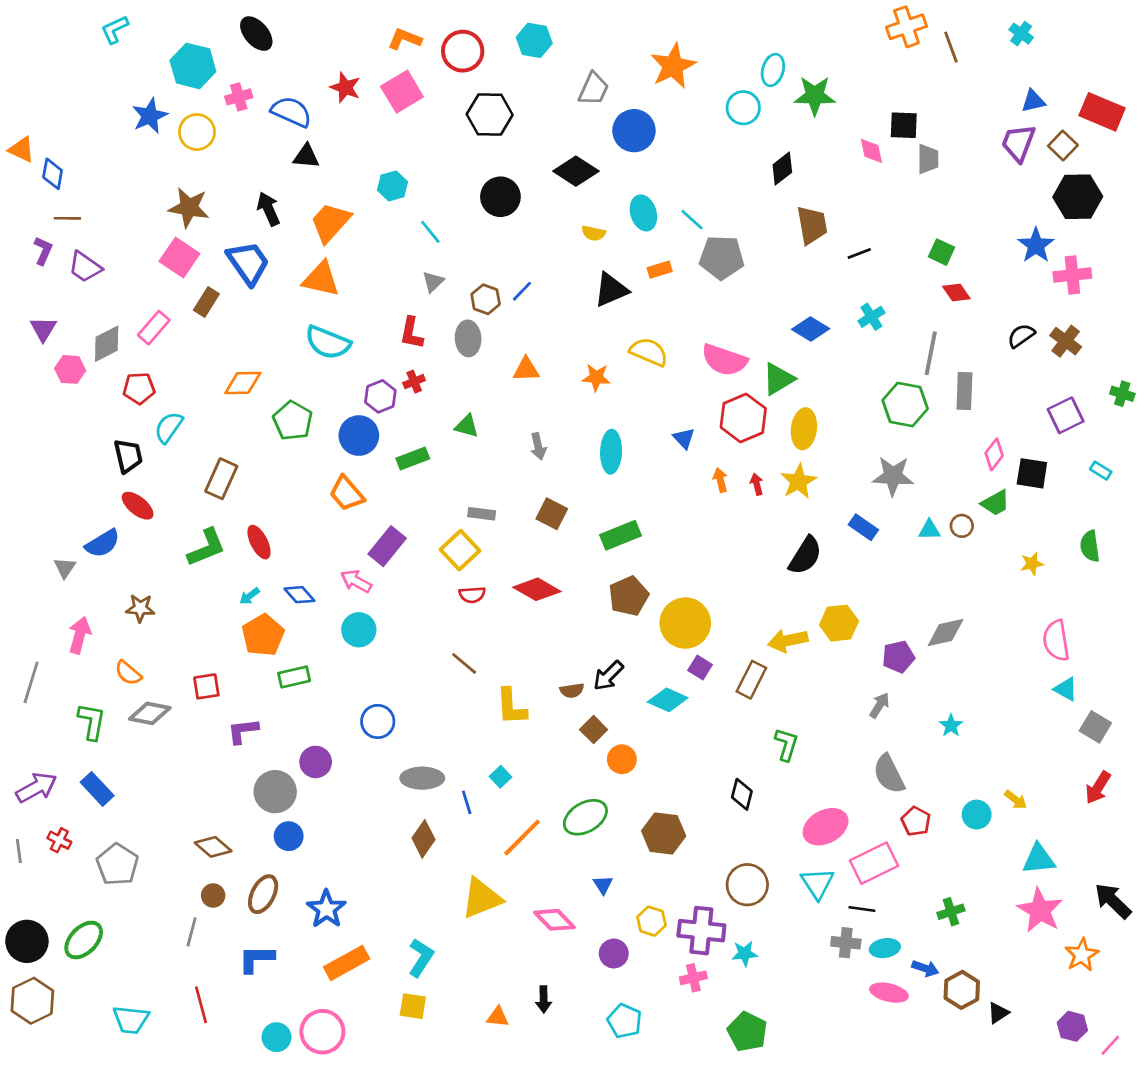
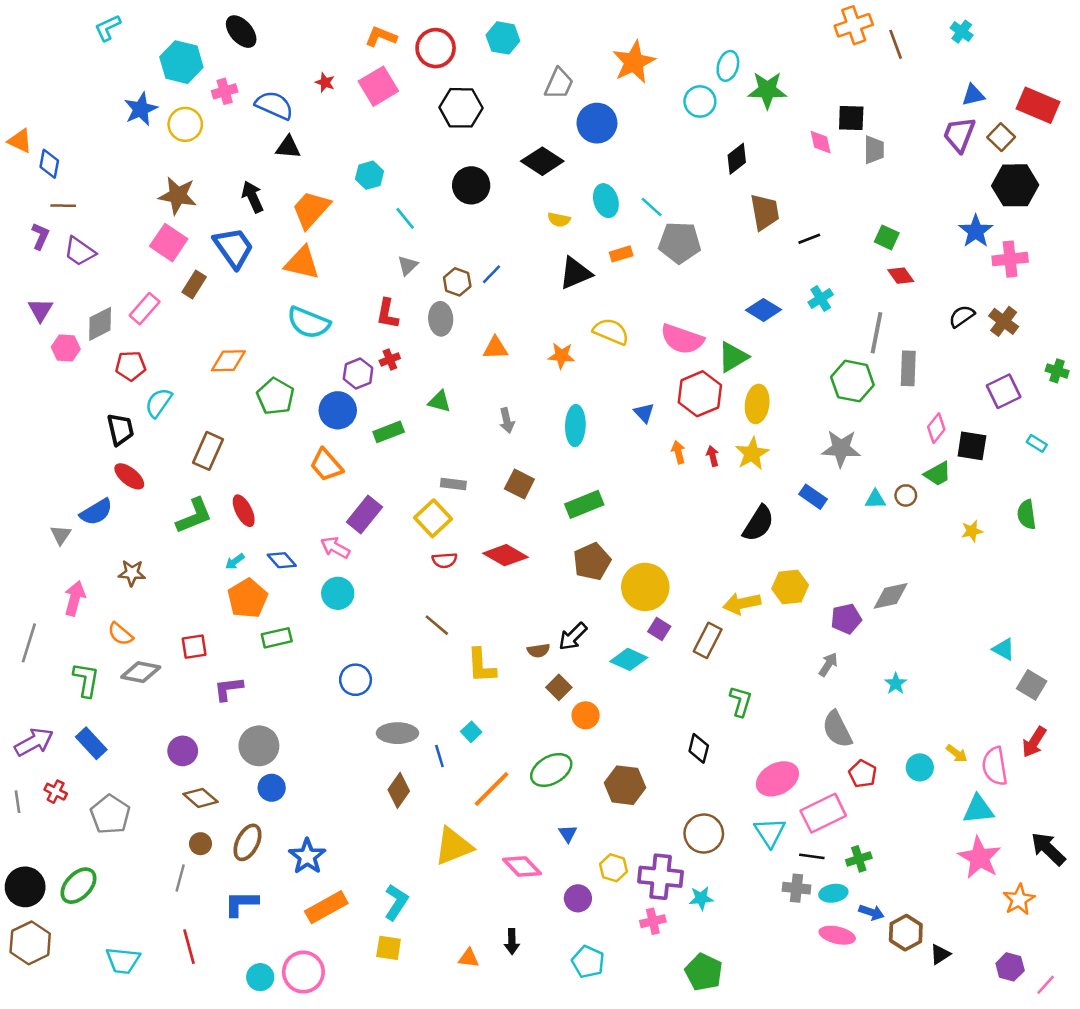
red star: (345, 88) -> (325, 82), size x0.7
pink semicircle: (1056, 641) -> (995, 766), moved
purple circle: (316, 762) -> (183, 751), moved
green cross: (951, 912) -> (859, 859), moved

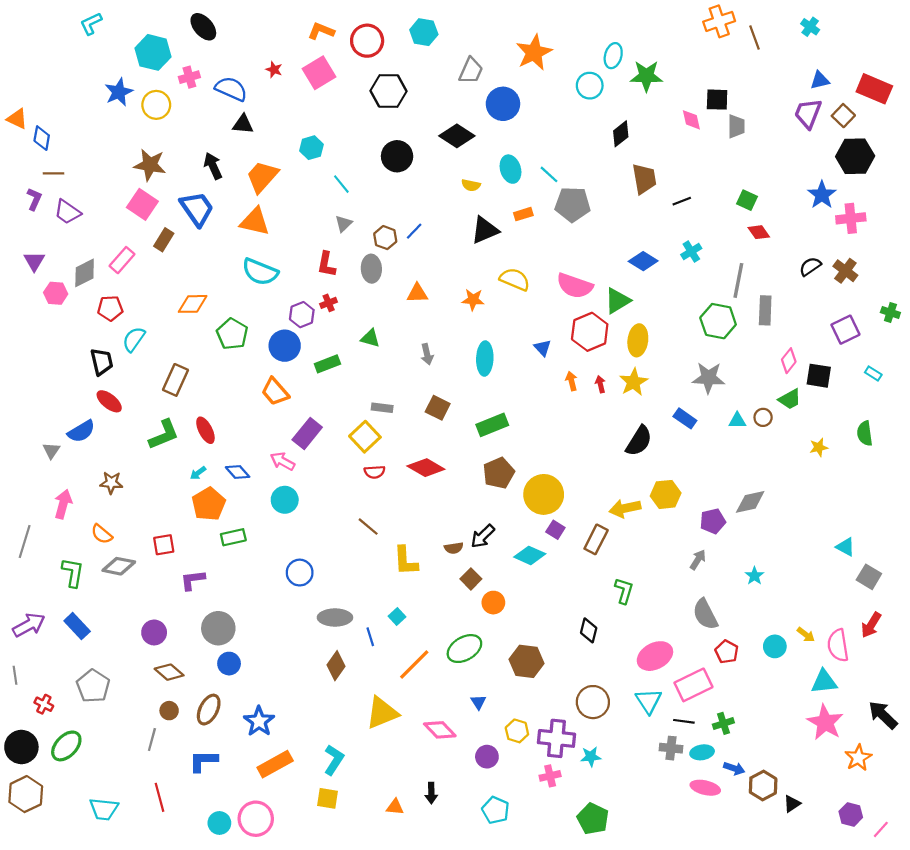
red cross: (56, 792) -> (44, 704), moved

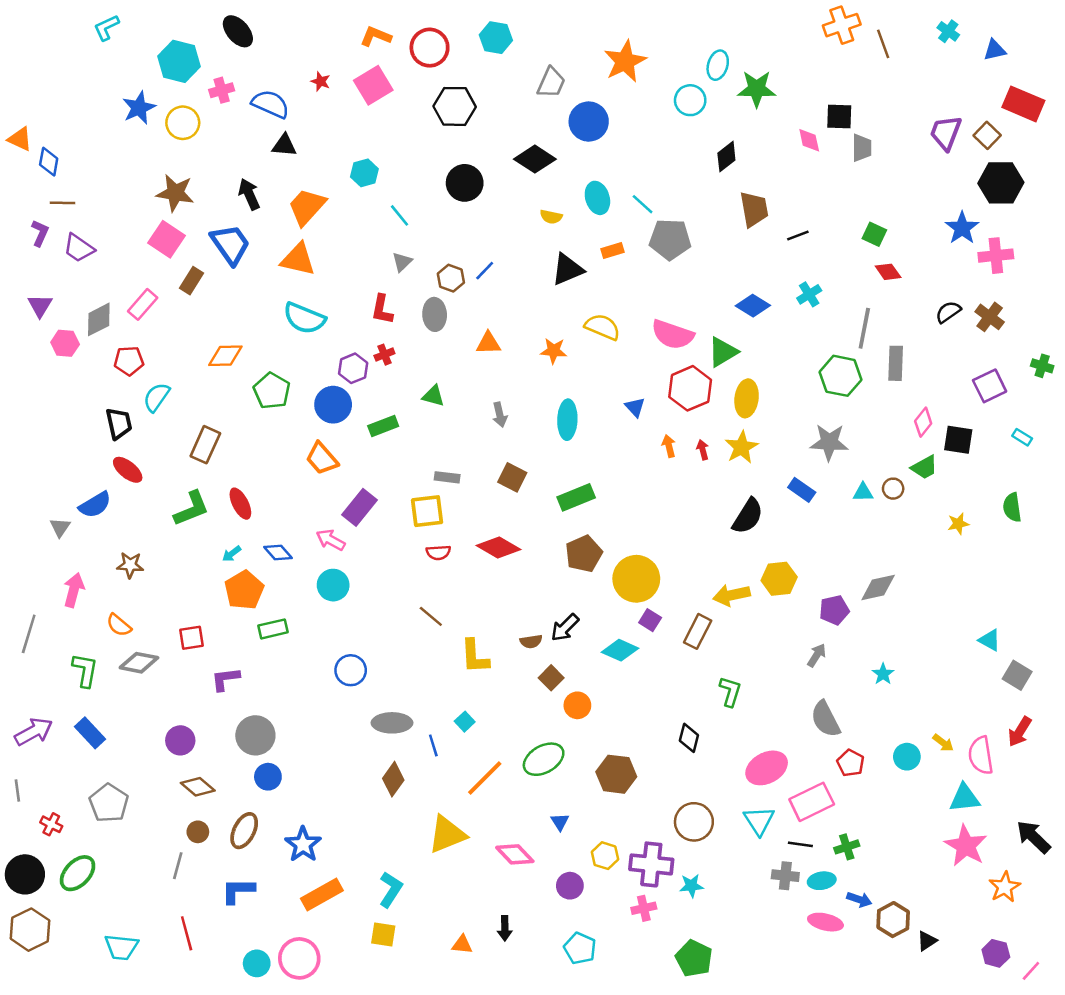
blue triangle: (820, 80) -> (995, 50), moved
yellow square: (365, 437) -> (427, 511), turned 36

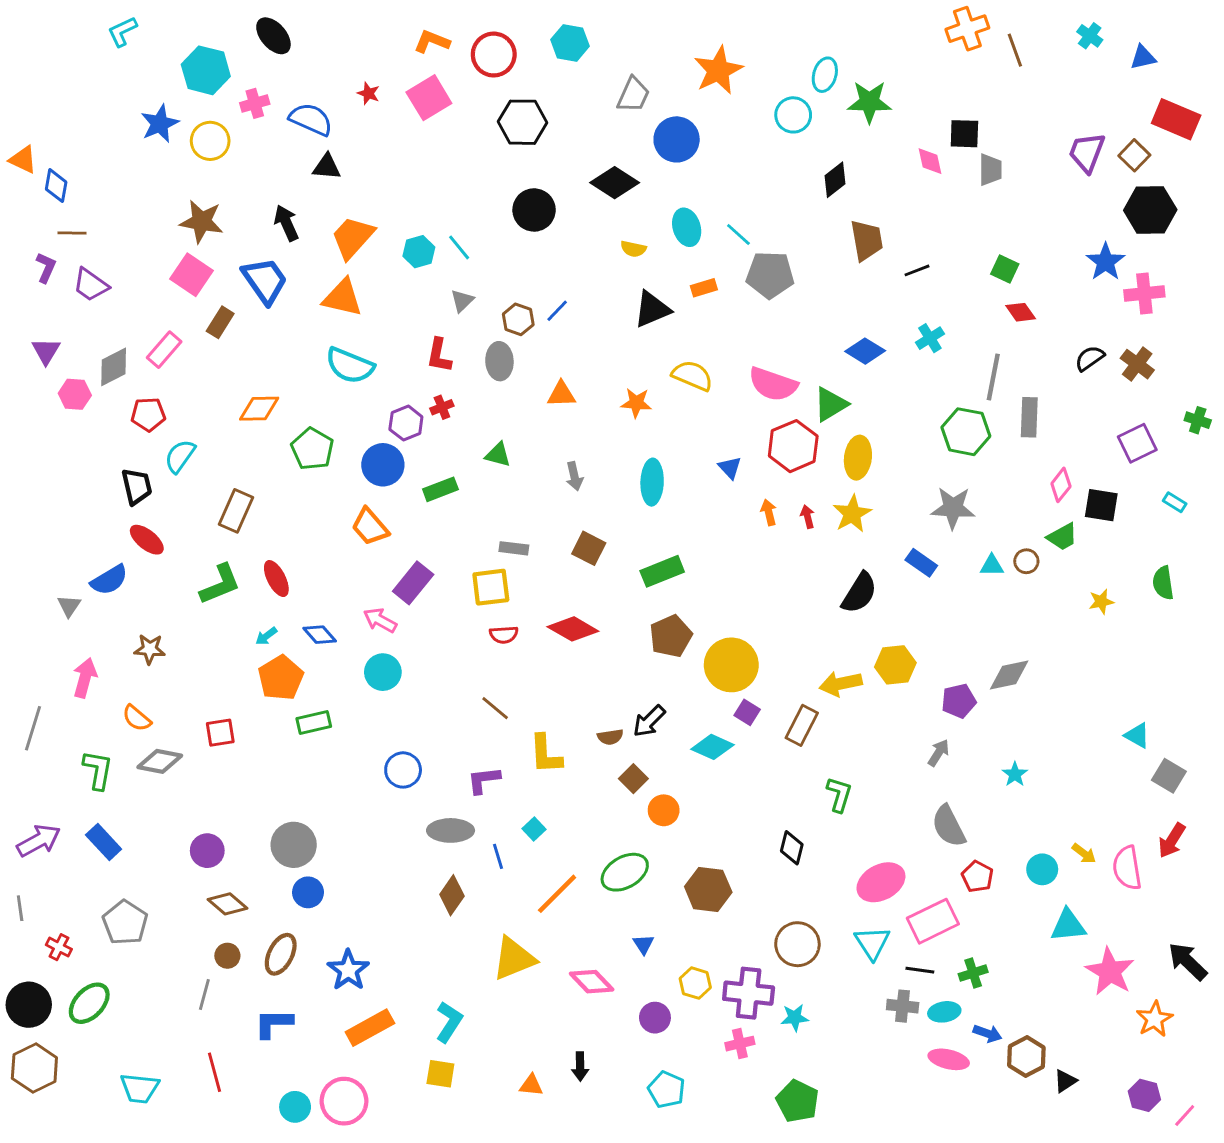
cyan hexagon: (364, 173) -> (419, 252), moved
purple L-shape: (225, 679) -> (484, 780), moved
cyan triangle: (965, 798) -> (1068, 925), moved

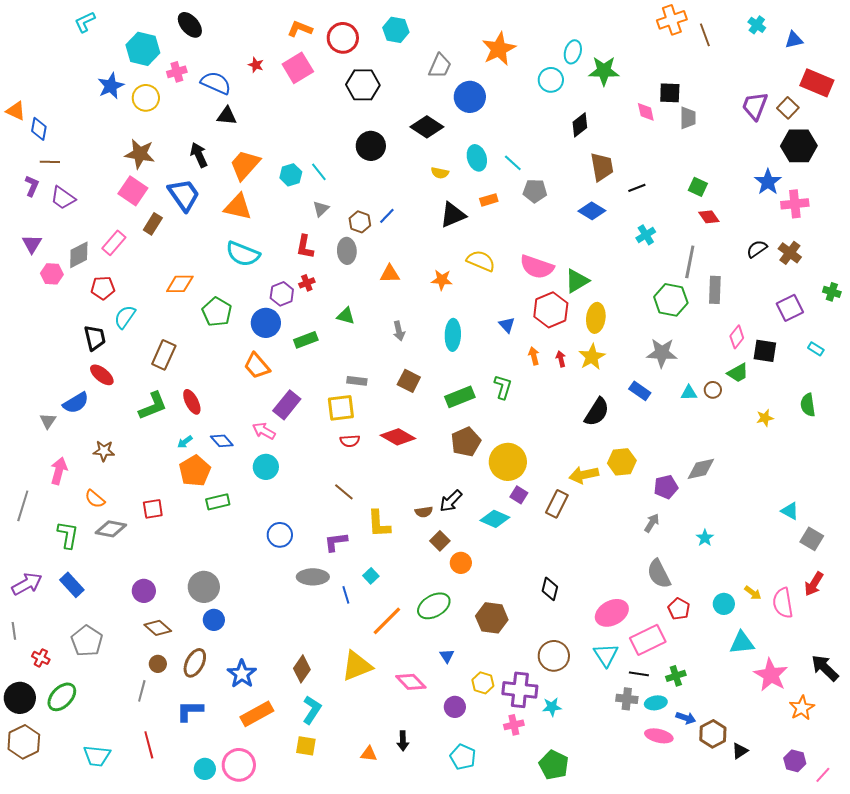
gray pentagon: (770, 275) -> (535, 191), size x0.7
blue diamond: (865, 351) -> (592, 211), moved
green L-shape: (839, 794) -> (503, 387), moved
brown diamond: (452, 895) -> (302, 669), moved

